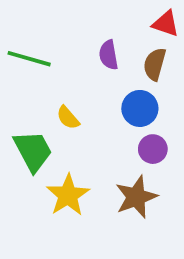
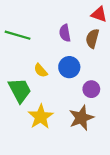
blue circle: (140, 108) -> (69, 67), moved

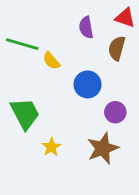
purple semicircle: (65, 33) -> (86, 27), moved
yellow semicircle: (41, 70) -> (51, 61), moved
yellow star: (41, 117) -> (51, 147), size x0.6

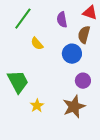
green line: (22, 44) -> (23, 19), moved, turned -70
blue circle: (88, 84) -> (72, 54), moved

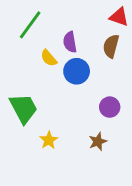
purple semicircle: (62, 20) -> (70, 42), moved
blue circle: (72, 54) -> (77, 71), moved
brown star: (74, 107) -> (98, 141), size x0.6

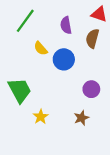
purple semicircle: (70, 42) -> (66, 25), moved

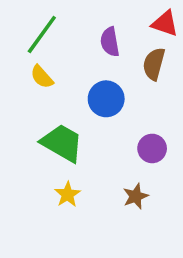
yellow semicircle: (41, 48) -> (42, 77), moved
green trapezoid: (20, 90) -> (62, 143), moved, turned -32

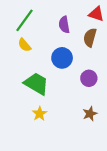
purple circle: (152, 148) -> (89, 78), moved
brown star: (136, 196) -> (90, 114), moved

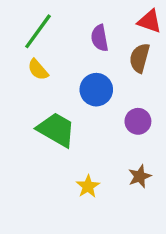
yellow star: (40, 114) -> (88, 186), moved

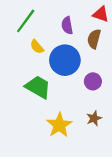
yellow semicircle: (38, 70) -> (37, 47), moved
blue circle: (96, 90) -> (65, 60), size x1.4
yellow star: (88, 186) -> (59, 125), size x1.6

